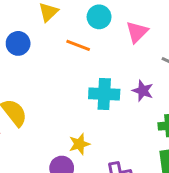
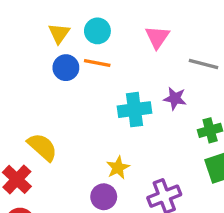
cyan circle: (99, 17) -> (97, 31), moved
blue circle: (18, 43) -> (66, 68), moved

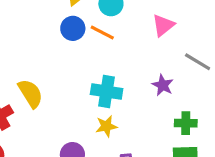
cyan cross: (134, 110) -> (107, 91), moved
yellow star: (118, 168) -> (106, 126), moved

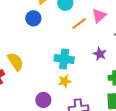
blue circle: (73, 28) -> (33, 18), moved
orange line: (102, 32) -> (79, 23), moved, turned -63

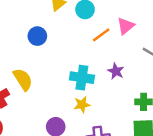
blue circle: (33, 18) -> (37, 36), moved
purple star: (100, 54) -> (116, 71), moved

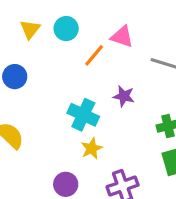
pink triangle: (126, 26) -> (122, 37), turned -48
cyan cross: (82, 78) -> (83, 115), turned 30

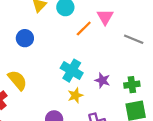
pink triangle: (122, 37) -> (105, 17), turned 36
purple star: (124, 96) -> (102, 80), moved

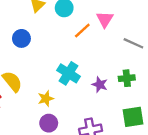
green cross: (132, 85) -> (127, 78), moved
yellow star: (75, 95) -> (46, 99), moved

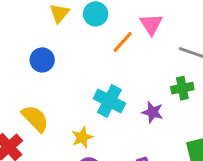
green cross: (127, 78) -> (182, 88), moved

